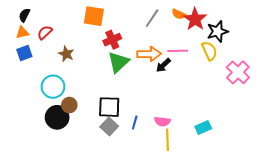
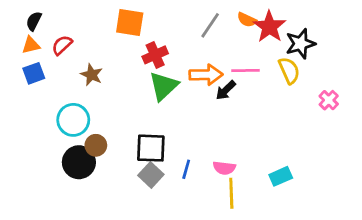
pink cross: (238, 72) -> (329, 100), size x0.6

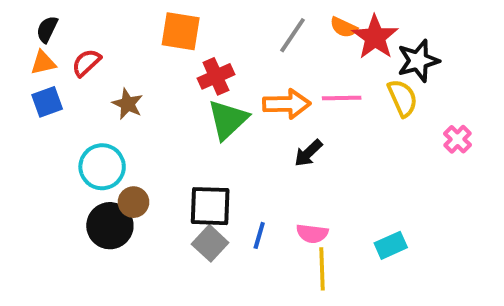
black arrow: (226, 90) -> (308, 153), moved

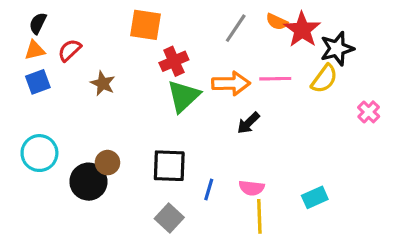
yellow semicircle: (403, 98) -> (324, 79), turned 60
cyan circle: (102, 167) -> (39, 153), moved
gray square: (210, 243) -> (169, 218), moved

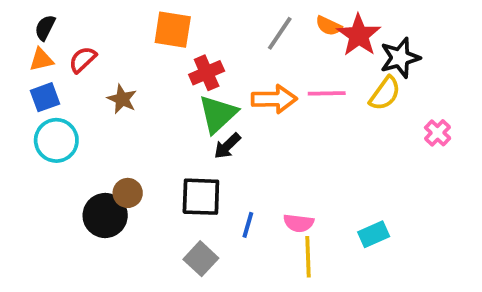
black arrow: (248, 123) -> (227, 146), moved
cyan circle: (39, 153) -> (56, 140), moved

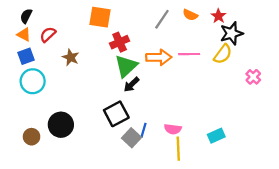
red star: (359, 35) -> (218, 16), moved, size x0.6
orange triangle: (41, 60) -> (24, 35), turned 40
brown circle: (128, 193) -> (32, 137), moved
black square: (201, 197) -> (116, 114), turned -30
gray square: (201, 259) -> (132, 138), moved

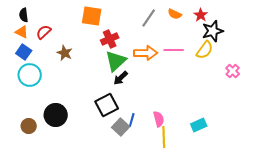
black semicircle: (26, 16) -> (24, 15), turned -32
blue square: (26, 56) -> (24, 52), turned -35
pink semicircle: (173, 129) -> (159, 119), turned -112

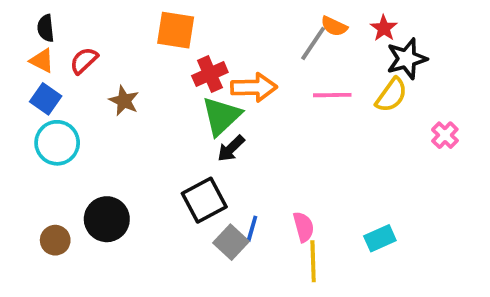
gray line: (149, 18) -> (313, 43), moved
orange arrow: (146, 53) -> (254, 87), moved

